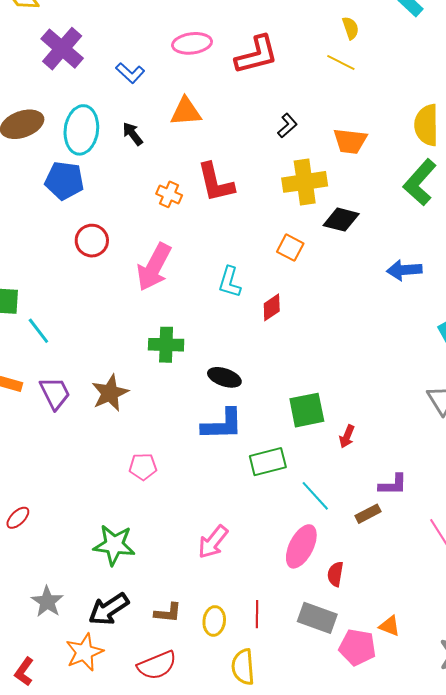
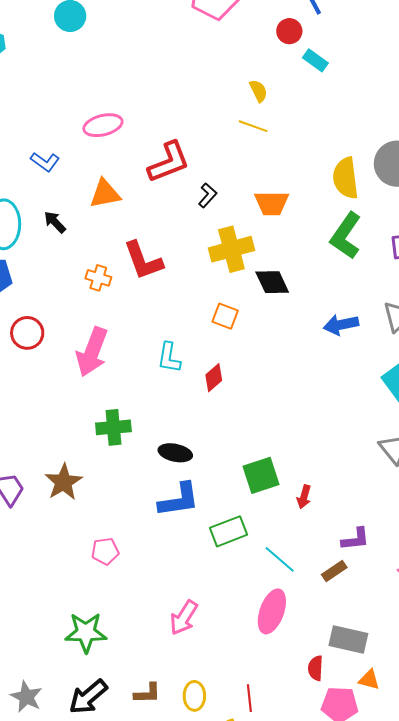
red L-shape: (257, 55) -> (169, 162), moved
black diamond: (341, 220) -> (272, 282), turned 57
red semicircle: (335, 574) -> (316, 668), moved
red line: (257, 614) -> (249, 698), moved
gray rectangle: (317, 618) -> (348, 640), moved

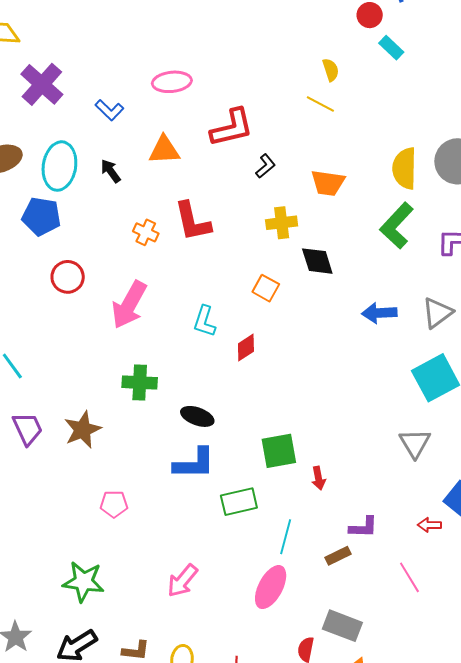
yellow cross: (231, 249) -> (282, 223), size x0.7
red arrow: (304, 497) -> (319, 478), turned -35
cyan line: (280, 559) -> (286, 537), turned 56

